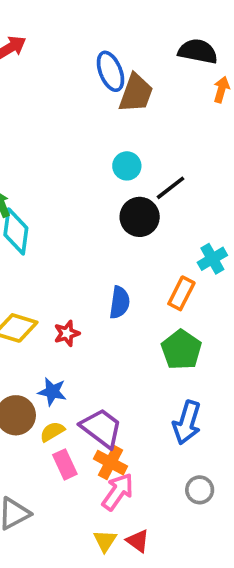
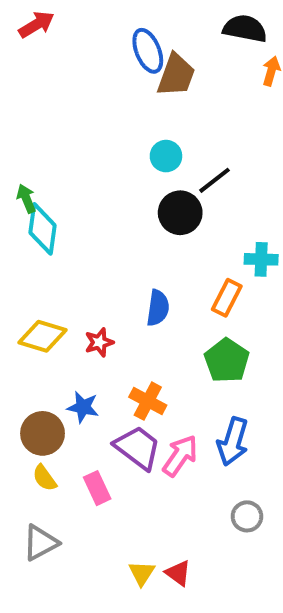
cyan cross: (212, 259) -> (261, 259), turned 32
yellow semicircle: (52, 432) -> (45, 478), moved, turned -95
orange cross: (110, 463) -> (148, 401), moved
pink arrow: (118, 492) -> (180, 456), moved

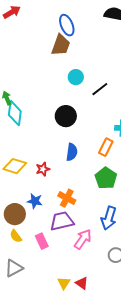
brown trapezoid: (176, 75) -> (61, 45), moved
black circle: (180, 213) -> (66, 116), moved
purple trapezoid: (138, 448) -> (62, 221), turned -50
pink arrow: (180, 456) -> (83, 239), moved

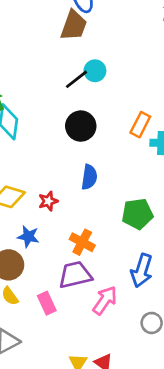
black line: (100, 89) -> (77, 79), moved
orange rectangle: (106, 147) -> (140, 125), moved
green pentagon: (106, 178) -> (137, 214), turned 30
blue star: (35, 201) -> (28, 237), moved

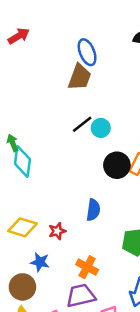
cyan circle: (95, 71) -> (101, 128), moved
black circle: (81, 126) -> (117, 165), moved

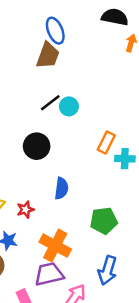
black circle: (117, 165) -> (37, 146), moved
orange cross: (87, 267) -> (55, 246), size x1.4

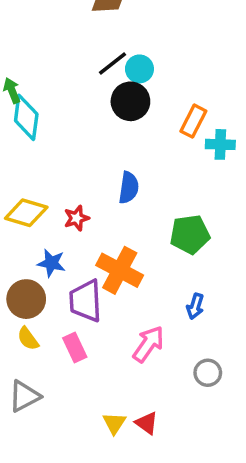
black circle: (37, 146) -> (130, 101), moved
blue arrow: (107, 270) -> (195, 306), size x0.6
purple trapezoid: (49, 274) -> (86, 301), moved, turned -80

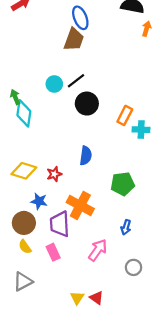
cyan circle: (139, 69) -> (54, 84), moved

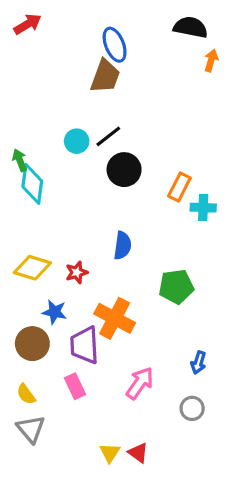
blue arrow: (126, 227) -> (198, 363), moved
yellow semicircle: (25, 247) -> (26, 394), moved
gray triangle: (23, 282) -> (31, 429), turned -42

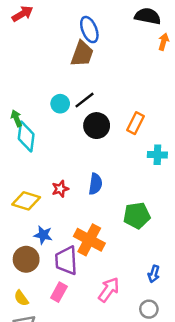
orange rectangle: (179, 187) -> (136, 123), moved
red star: (77, 272) -> (60, 189), moved
pink rectangle: (75, 386) -> (59, 292), turned 54

